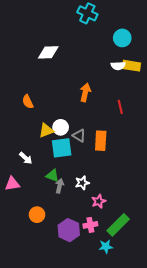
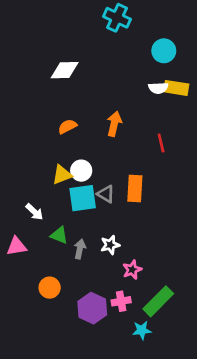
orange semicircle: (28, 102) -> (67, 127), moved, turned 88
gray triangle: (79, 136) -> (106, 194), moved
green triangle: (52, 176) -> (59, 235), moved

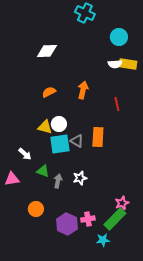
yellow triangle: (62, 175) -> (45, 127), turned 35
pink star: (132, 270) -> (122, 203), moved

